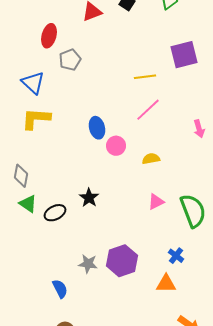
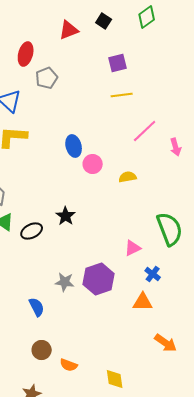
purple square: (184, 55) -> (118, 63), moved, size x0.7
pink line: (148, 110) -> (145, 131), moved
pink triangle: (156, 202) -> (133, 248), moved

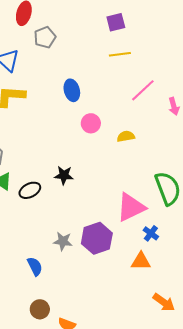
blue ellipse: (74, 146) -> (72, 90), moved
black star: (66, 216) -> (64, 175), turned -30
pink triangle: (133, 248) -> (131, 207), size x1.8

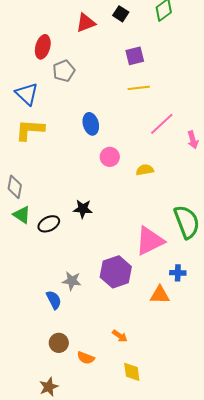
blue cross: (151, 233) -> (178, 273), moved, turned -35
gray star: (63, 241) -> (72, 281), moved
orange arrow: (164, 302) -> (120, 336), moved, size x0.7

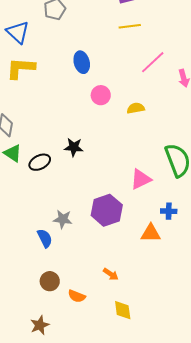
pink triangle: (150, 241) -> (141, 179), size x0.7

